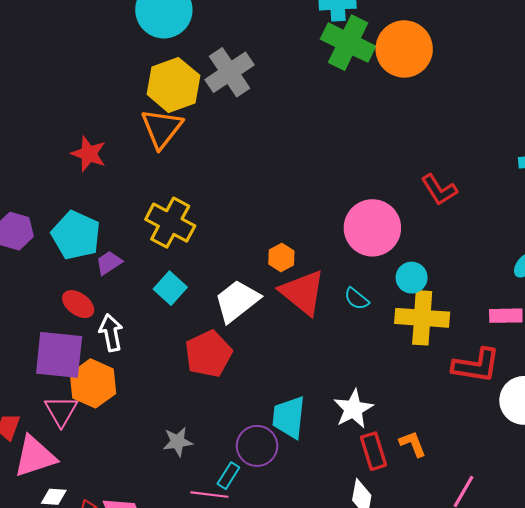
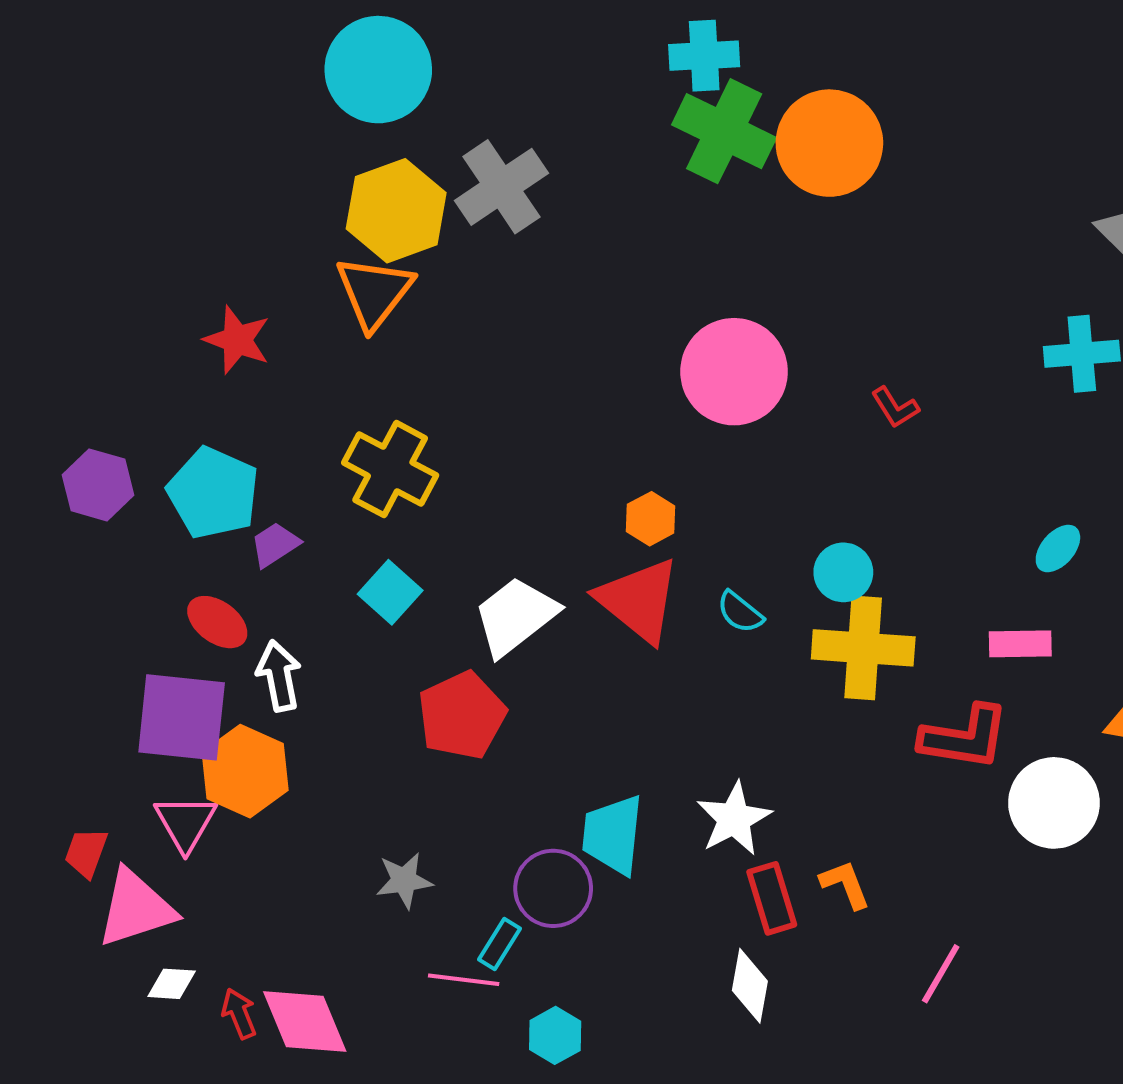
red L-shape: (439, 190) -> (895, 407), size x0.7
pink circle: (372, 228) -> (734, 372), moved
orange hexagon: (281, 257) -> (651, 519), moved

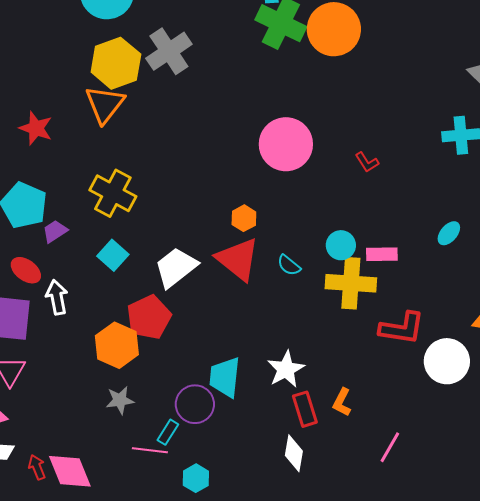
pink rectangle: (1020, 644) -> (382, 254), moved
orange hexagon: (245, 771) -> (117, 345), moved
orange L-shape: (845, 884) -> (342, 402), turned -132

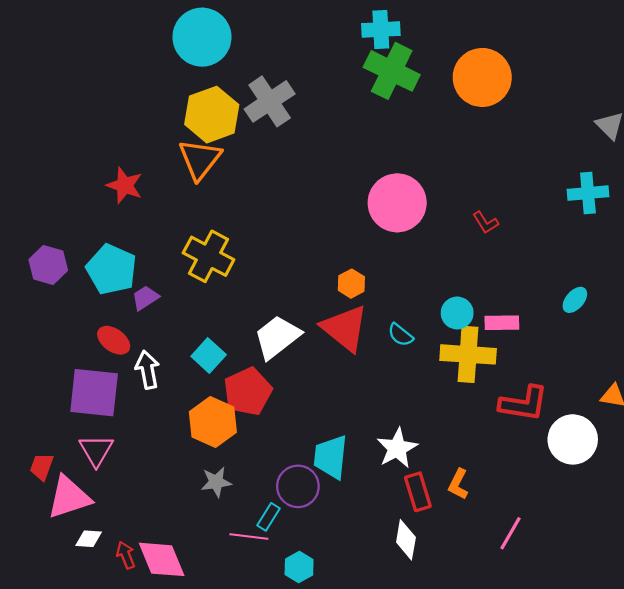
orange circle: (334, 29) -> (482, 77), moved
cyan square: (113, 255) -> (209, 356), moved

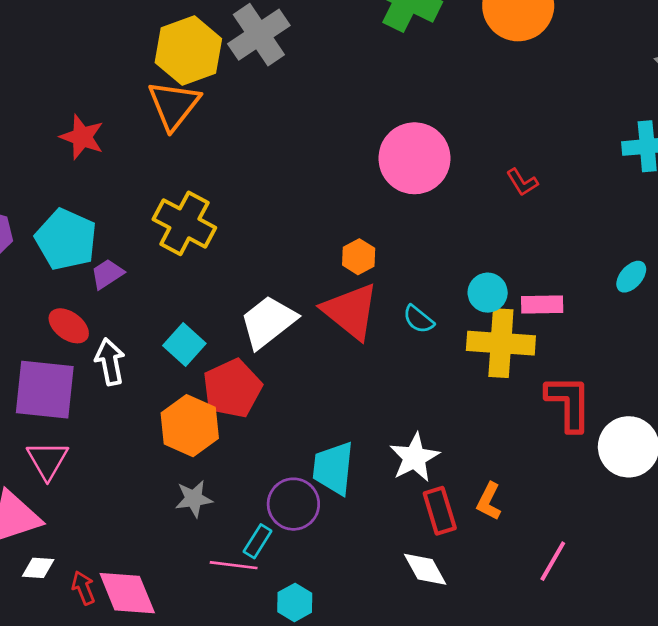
red L-shape: (524, 403) -> (569, 403), turned -99
white diamond: (406, 540) -> (425, 569), turned -39

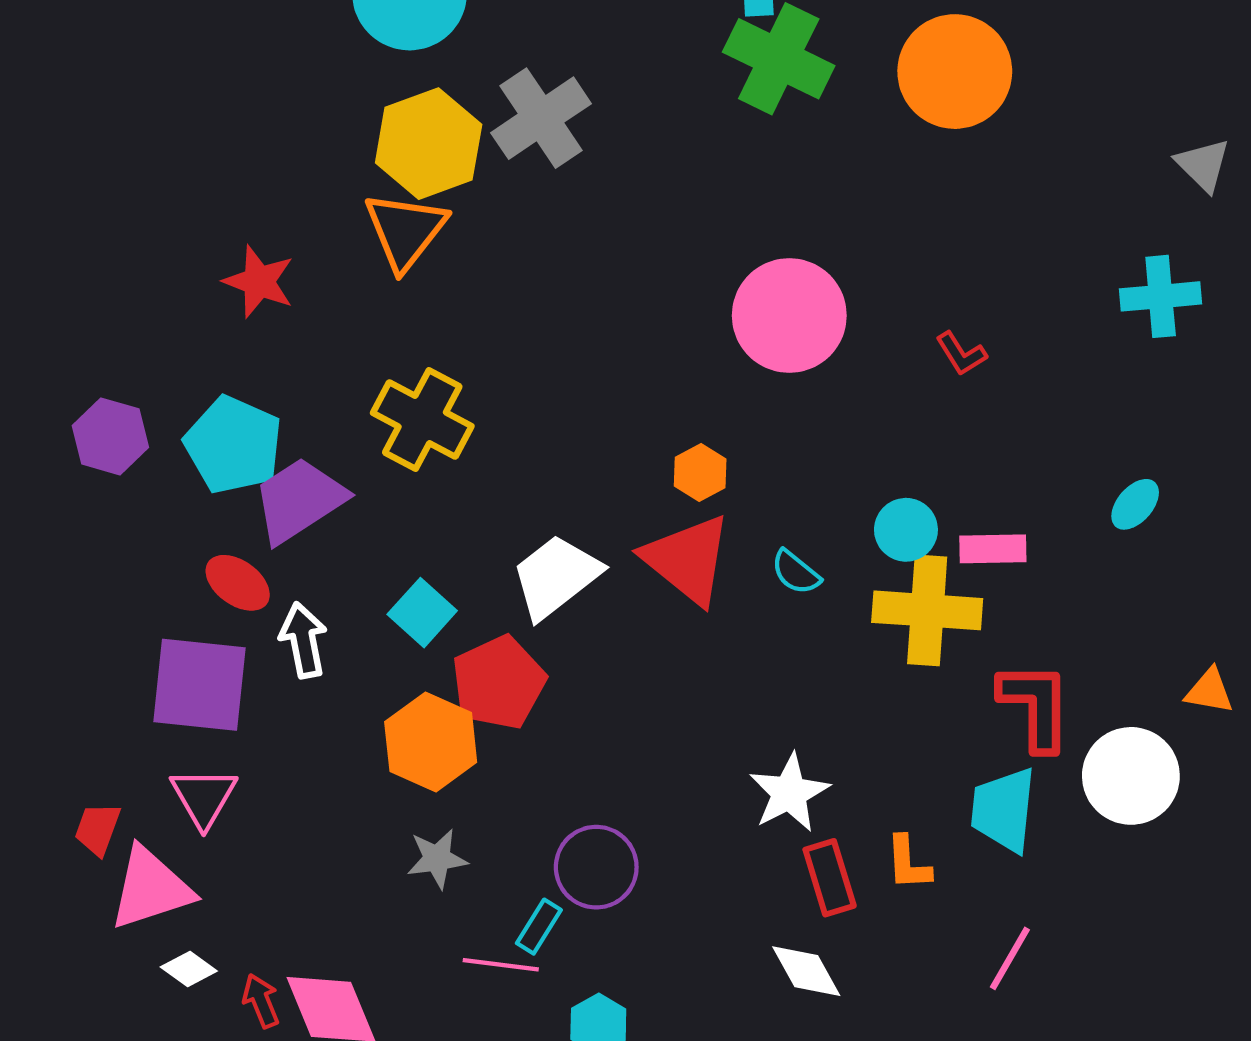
purple trapezoid: (107, 274) -> (299, 500), size x1.8
cyan trapezoid: (333, 468) -> (1004, 810), moved
orange L-shape: (489, 501) -> (908, 863), turned -30
white diamond: (38, 568) -> (189, 969), turned 32

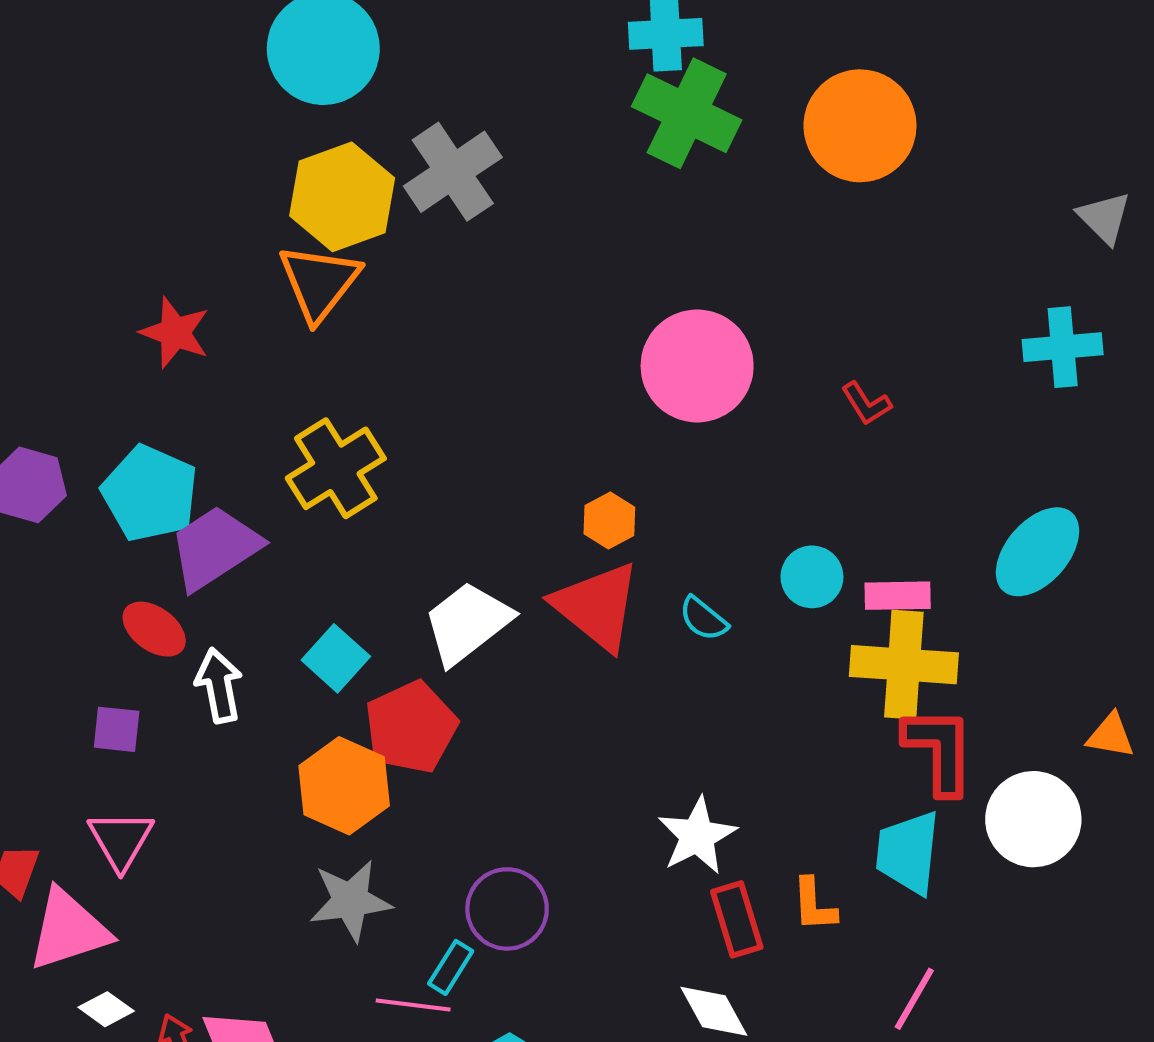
yellow cross: (422, 419) -> (336, 468), turned 30
cyan ellipse: (1135, 504) -> (1038, 552), size x1.8
yellow cross: (927, 610) -> (904, 665), moved
purple square: (199, 685) -> (117, 729), size x0.5
gray star: (437, 859) -> (350, 901), size x1.4

